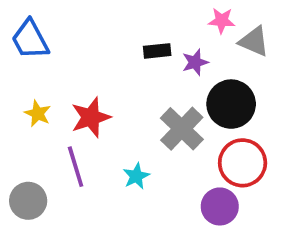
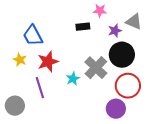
pink star: (222, 21) -> (100, 11), moved
blue trapezoid: (30, 40) -> (33, 36), moved
purple star: (195, 62) -> (115, 31), moved
cyan star: (136, 176) -> (73, 79), moved

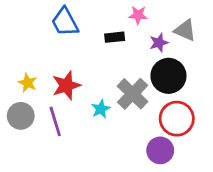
blue trapezoid: (33, 36) -> (65, 22), moved
gray circle: (15, 106) -> (21, 116), moved

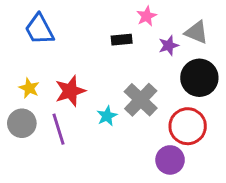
pink star: (138, 15) -> (147, 16), turned -30
blue trapezoid: (65, 22) -> (39, 29), moved
black circle: (168, 76) -> (199, 78), moved

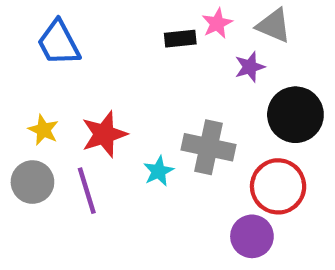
gray triangle: (196, 32) -> (274, 26), moved
black rectangle: (122, 40) -> (180, 39), moved
gray cross: (141, 100) -> (209, 147), turned -32

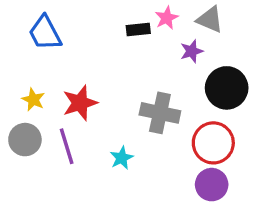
cyan star: (159, 171) -> (122, 158), moved
purple circle: (252, 236) -> (212, 185), moved

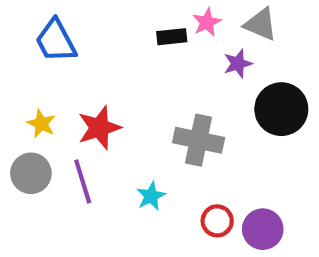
red circle: (213, 143) -> (217, 221), moved, size x0.6

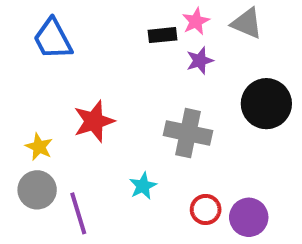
purple star: (238, 64) -> (200, 61), moved
yellow star: (41, 124) -> (39, 147), moved
gray circle: (31, 173) -> (37, 190), moved
purple line: (83, 182) -> (78, 213), moved

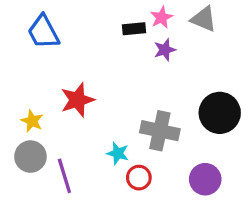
black circle: (266, 104) -> (220, 113), moved
gray cross: (188, 133) -> (160, 131), moved
cyan star: (143, 186) -> (118, 153), turned -30
red circle: (206, 209) -> (139, 178), moved

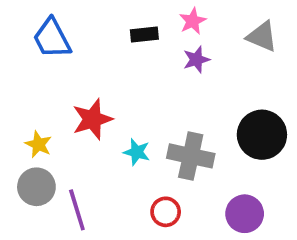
gray triangle: (204, 19) -> (262, 36), moved
black rectangle: (134, 29) -> (144, 35), moved
cyan star: (118, 153) -> (137, 152), moved

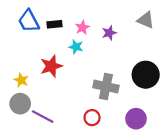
pink star: (193, 21) -> (82, 27), moved
black rectangle: (144, 35) -> (54, 24), moved
cyan star: (137, 152) -> (76, 47), moved
purple line: (77, 210) -> (43, 117), turned -45

